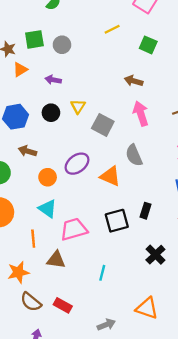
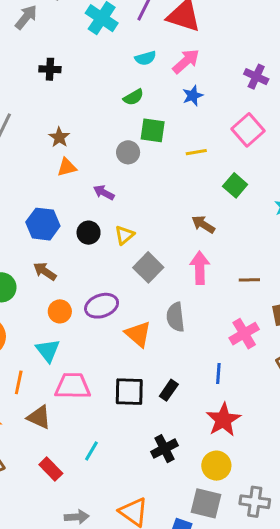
green square: (34, 39) -> (153, 130), moved
red rectangle: (63, 305) -> (51, 469), moved

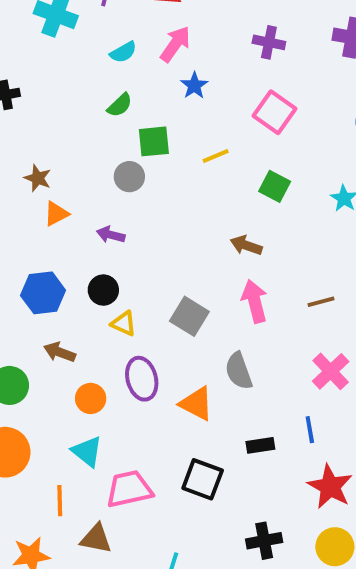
yellow triangle: (124, 235) -> (124, 324), moved, turned -42
purple ellipse: (102, 306) -> (142, 379), turned -72
black rectangle: (169, 390) -> (260, 445), moved, turned 60
black square: (129, 392) -> (203, 479), turned 32
black cross: (164, 449) -> (264, 541), turned 30

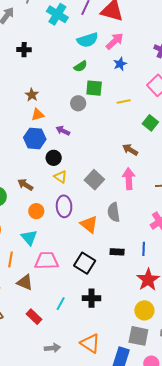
cyan semicircle: (123, 52) -> (88, 40), size x1.5
blue hexagon: (43, 293) -> (35, 138), moved
black cross: (264, 541) -> (92, 298), moved

